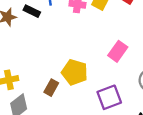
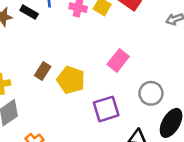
brown rectangle: (51, 88) -> (43, 71), moved

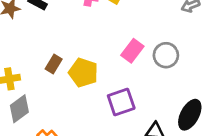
gray circle: (151, 93) -> (166, 55), moved

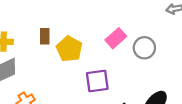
brown rectangle: (54, 64) -> (45, 36), turned -42

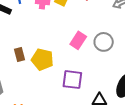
purple square: (97, 81) -> (72, 80), turned 30

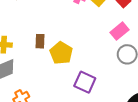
pink rectangle: (78, 40) -> (119, 31), moved

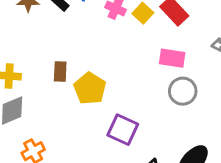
pink rectangle: (119, 31) -> (172, 58), turned 48

